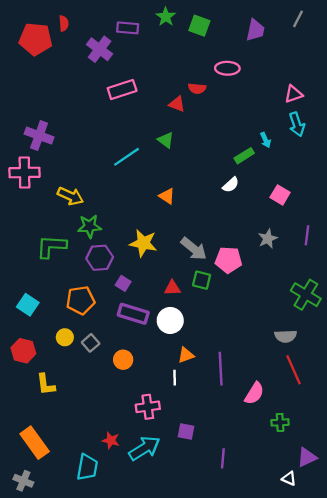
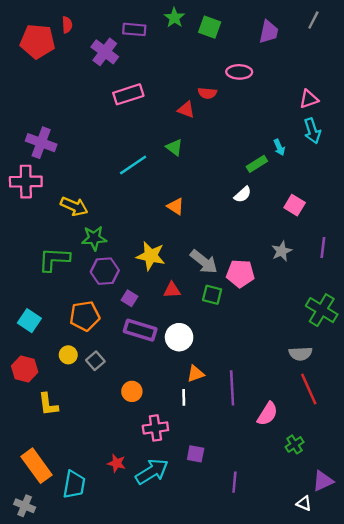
red triangle: (172, 288) -> (172, 290), moved
orange circle: (123, 360) -> (132, 391), moved
green cross: (280, 422) -> (295, 444), turned -30
cyan trapezoid: (87, 467) -> (74, 485), moved

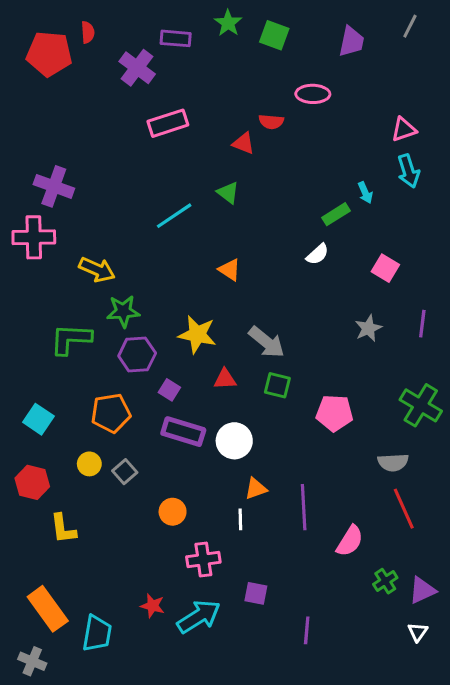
pink pentagon: (240, 274) -> (334, 413), moved
purple triangle: (323, 481) -> (422, 590), moved
white triangle: (304, 503) -> (418, 632), moved, turned 42

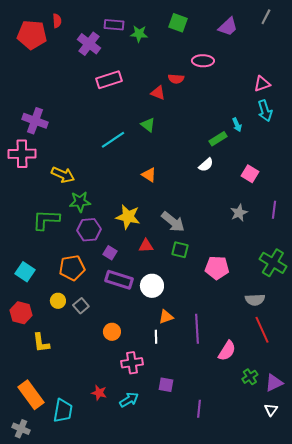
green star: (228, 23) -> (139, 34), moved, turned -30
purple trapezoid: (351, 41) -> (228, 27), turned 35
cyan arrow: (199, 617) -> (129, 400), size x0.7

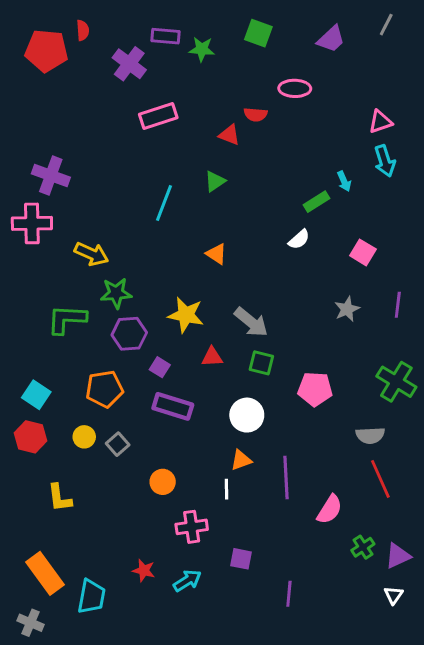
green triangle: (148, 125) -> (215, 181), turned 49
cyan line: (113, 140) -> (164, 203), turned -35
white circle: (152, 286) -> (247, 415), moved
red hexagon: (21, 313) -> (30, 437), moved

